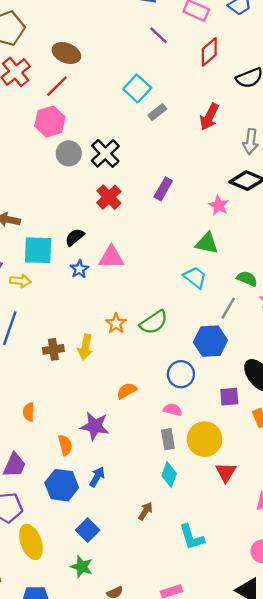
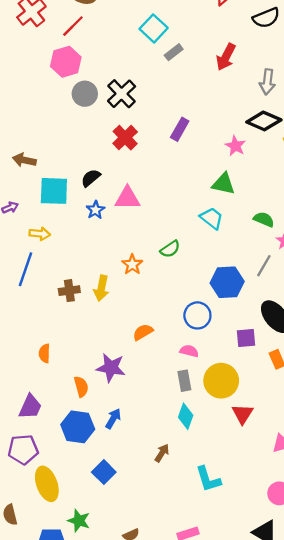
yellow arrow: (20, 281) -> (40, 234), moved
gray line: (228, 308) -> (264, 266), moved
green semicircle: (154, 322) -> (170, 249), moved, size x0.7
green star: (82, 567) -> (79, 521), moved

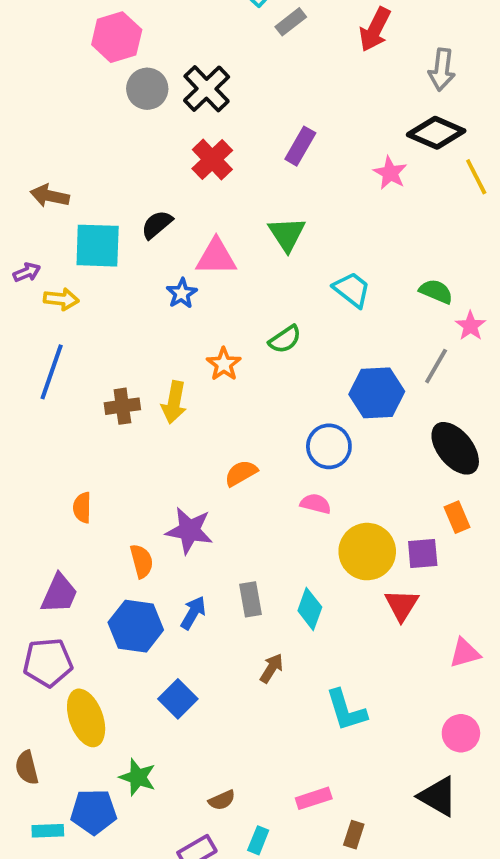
green triangle: (224, 184) -> (287, 234), moved, turned 45
blue star: (95, 210) -> (182, 293), moved
yellow arrow: (40, 234) -> (61, 299), moved
purple square: (246, 338) -> (423, 553), moved
gray rectangle: (184, 381) -> (251, 599), moved

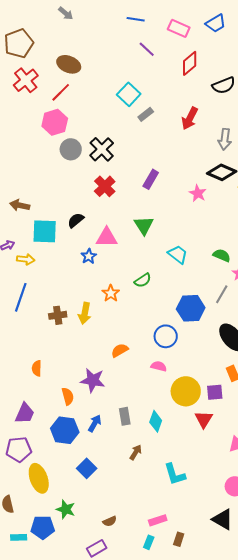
cyan rectangle: (258, 840) -> (149, 542), moved

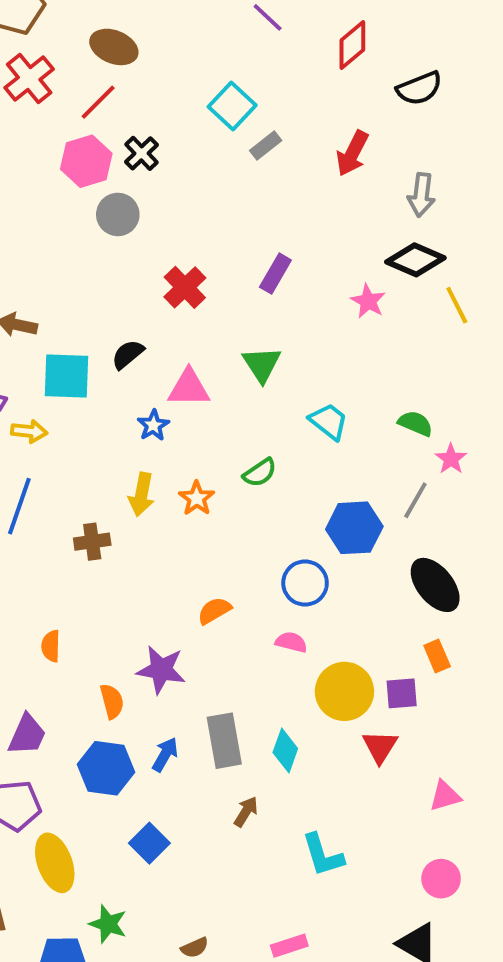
black cross: (102, 149) -> (141, 153), moved, size x0.7
yellow arrow: (85, 313) -> (141, 494), moved
gray rectangle: (125, 416) -> (224, 741), size x1.5

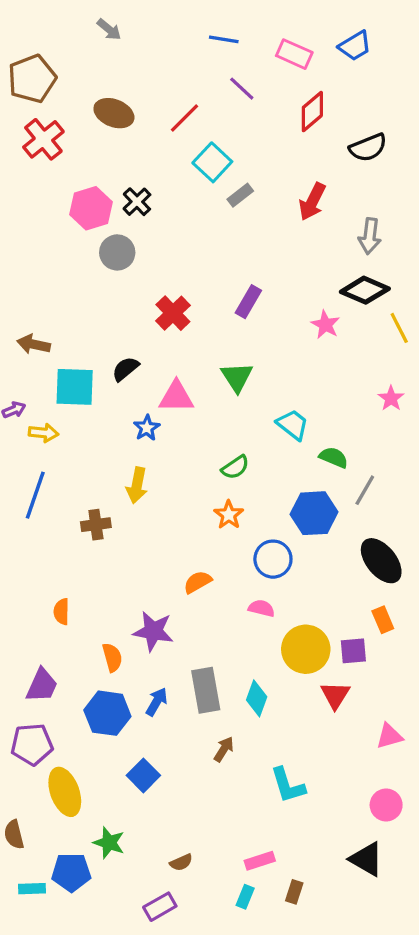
red line: (98, 102) -> (184, 118), moved
green semicircle: (415, 423) -> (334, 457), moved
pink star: (451, 459) -> (391, 398), moved
orange star: (197, 498) -> (229, 515), moved

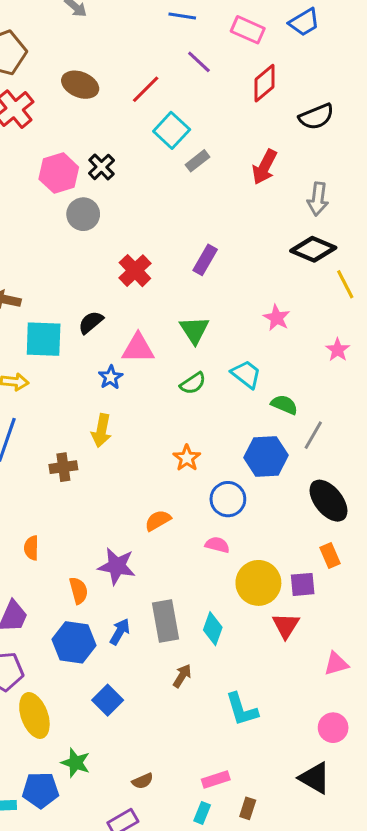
pink star: (325, 325) -> (277, 318), moved
green semicircle: (235, 467) -> (193, 383), moved

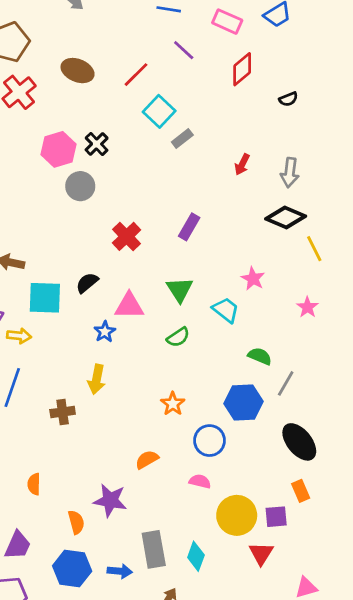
black semicircle: (316, 117) -> (288, 99), size x0.6
red arrow: (264, 167) -> (242, 164), moved, size x0.7
cyan trapezoid: (246, 374) -> (226, 310), moved
blue arrow: (120, 632) -> (120, 571), moved, turned 65

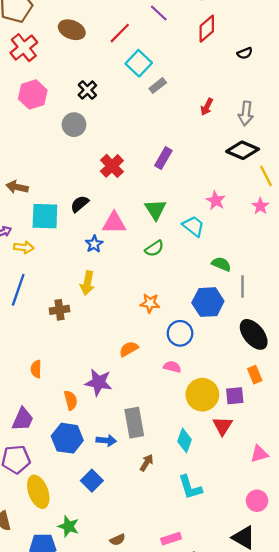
pink hexagon: (58, 149) -> (33, 94), moved
pink star: (307, 307) -> (260, 206), moved
gray line: (286, 383) -> (243, 286), turned -30
orange star: (173, 404) -> (150, 303), turned -30
cyan diamond: (196, 556) -> (184, 440), moved

